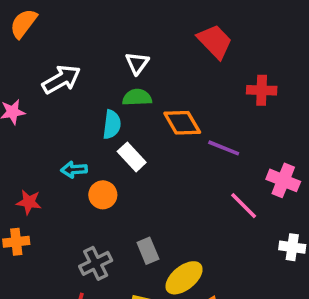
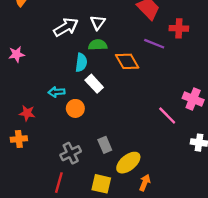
white arrow: (61, 79) -> (66, 27), moved
red cross: (262, 90) -> (179, 28), moved
purple line: (224, 148) -> (154, 44), moved

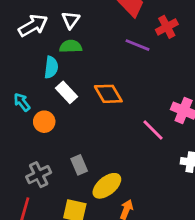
red cross: (179, 28) -> (167, 27), turned -30
orange diamond: (127, 61) -> (108, 94), moved
cyan arrow: (57, 92) -> (22, 102), turned 56

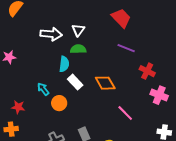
white arrow: (33, 25) -> (51, 34), turned 35
red cross: (167, 27) -> (147, 71), moved, turned -35
pink line: (153, 130) -> (125, 113), moved

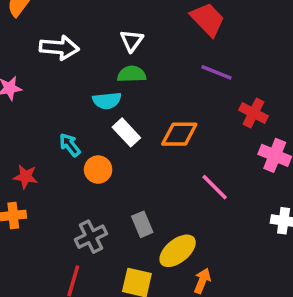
white arrow: (51, 34) -> (59, 48), moved
cyan semicircle: (64, 64) -> (107, 101), turned 77
orange diamond: (105, 83) -> (179, 134), turned -60

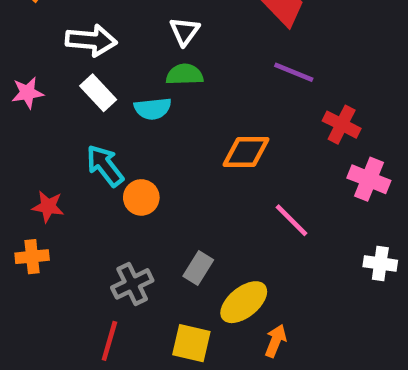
white rectangle: (126, 132) -> (98, 93), moved
cyan arrow: (70, 145) -> (105, 166), size x1.4
gray rectangle: (142, 224) -> (198, 268), turned 55

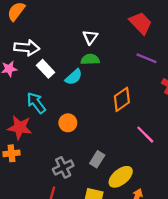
white arrow: (91, 40) -> (27, 48), moved
cyan semicircle: (153, 109) -> (74, 77), turned -36
orange diamond: (246, 152) -> (122, 99), turned -35
cyan arrow: (105, 166) -> (36, 103), moved
red star: (48, 207) -> (20, 128), size x1.5

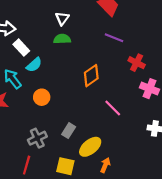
cyan semicircle: (74, 77) -> (34, 65), moved

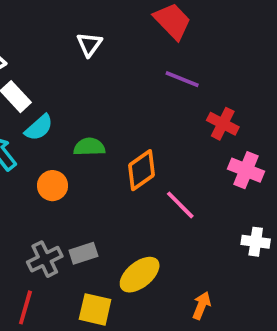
green semicircle: (62, 39) -> (89, 147), moved
orange diamond: (91, 76) -> (141, 170), moved
gray rectangle: (69, 131) -> (83, 253), moved, turned 40
orange arrow: (105, 165) -> (201, 306), moved

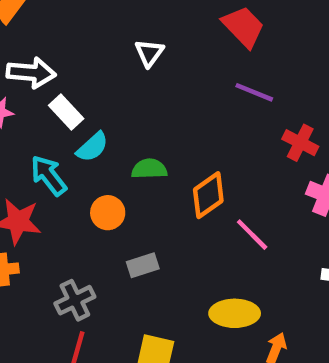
gray rectangle: (83, 253) -> (143, 265), moved
gray cross: (45, 259) -> (75, 300), moved
yellow ellipse: (140, 275) -> (235, 313), moved, turned 39

